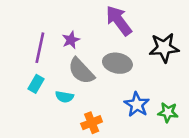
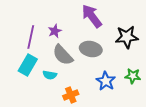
cyan rectangle: (36, 84) -> (28, 65), size x1.5
green star: (168, 112) -> (133, 76), moved

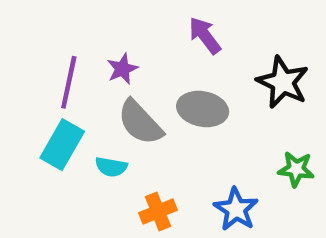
purple arrow: (92, 16) -> (205, 35), size x0.7
black star: (127, 37) -> (283, 82), turned 30
blue star: (106, 81) -> (236, 209), moved

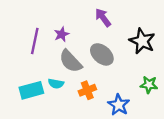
gray ellipse: (203, 109) -> (102, 54), turned 30
cyan rectangle: (62, 145) -> (31, 90), moved, turned 45
orange cross: (158, 211) -> (87, 90), moved

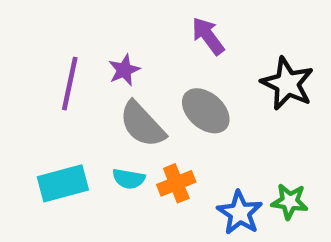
cyan semicircle: (56, 84) -> (129, 179), moved
green star: (149, 85) -> (290, 201), moved

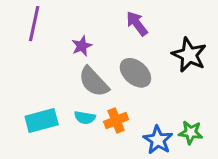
purple line: (70, 84) -> (34, 24), moved

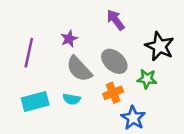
purple line: (34, 24) -> (29, 53), moved
orange cross: (116, 120) -> (113, 93), moved
green star: (191, 132) -> (147, 79), moved

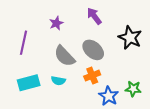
purple star: (69, 39) -> (56, 23), moved
green star: (147, 79) -> (133, 89), moved

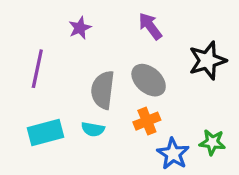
purple star: (56, 23) -> (80, 28), moved
black star: (130, 38) -> (207, 61), turned 30
gray semicircle: (64, 56) -> (103, 90), turned 50

